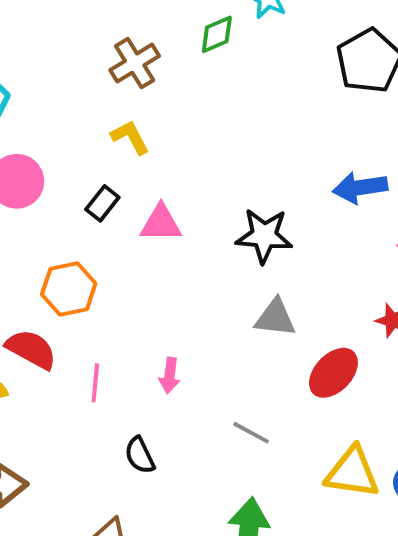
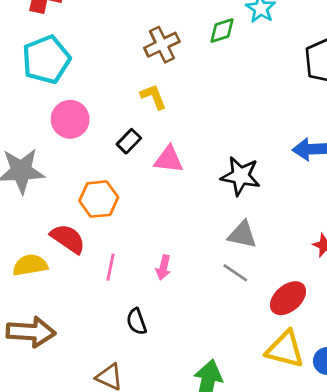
red ellipse: (333, 373) -> (288, 298), moved
gray line: (251, 433) -> (235, 273), moved

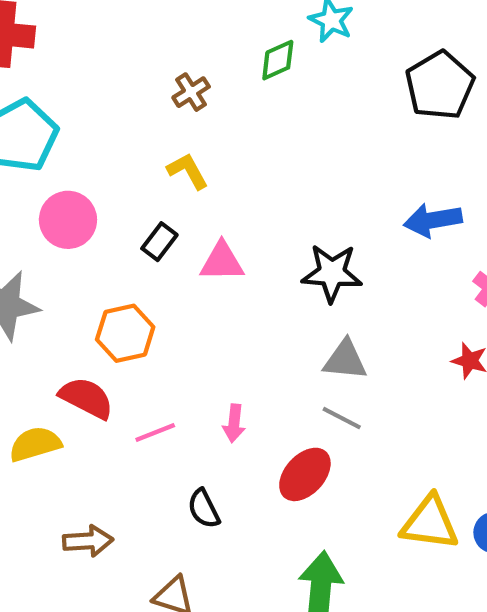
brown cross: (162, 45) -> (191, 92), size x0.7
pink line: (111, 267) -> (155, 432), turned 64
red ellipse: (288, 298) -> (305, 474), moved
brown arrow: (31, 332) -> (88, 541), moved, size x0.7

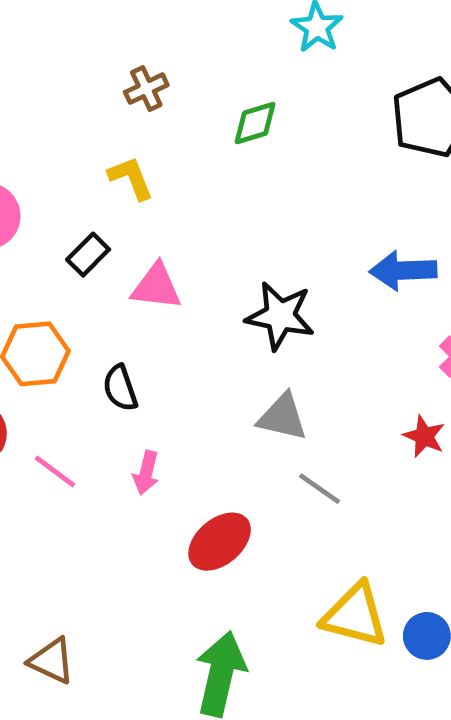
green diamond: (278, 60) -> (255, 123), moved
gray line: (342, 418) -> (320, 489), moved
pink line: (155, 432) -> (55, 472), turned 51
black semicircle: (204, 509) -> (120, 388), moved

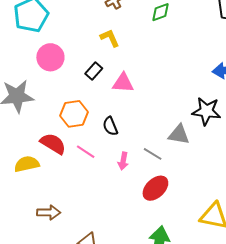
black star: (280, 316) -> (206, 111), moved
pink line: (55, 472) -> (86, 152), moved
gray line: (320, 489) -> (153, 154), moved

